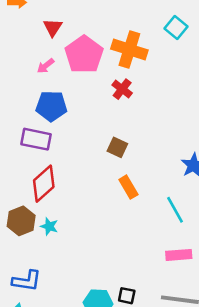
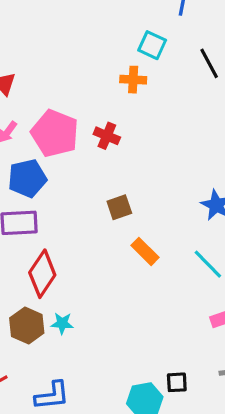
orange cross: (129, 49) -> (133, 80), moved, size x0.6
pink pentagon: (84, 55) -> (55, 133), moved
brown square: (117, 147) -> (119, 207), turned -30

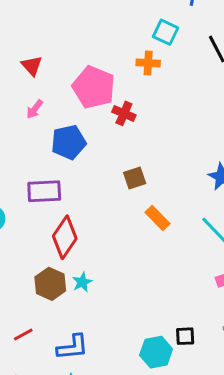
pink pentagon: (55, 133) -> (94, 87), moved
blue pentagon: (27, 178) -> (68, 142), moved
cyan star: (62, 323) -> (82, 282), turned -30

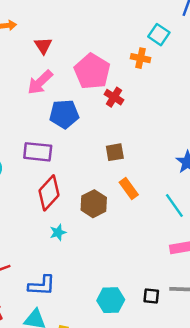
pink arrow: (35, 109) -> (40, 82), size x1.6
brown hexagon: (50, 284) -> (94, 204), moved
black square: (185, 336) -> (151, 296), moved

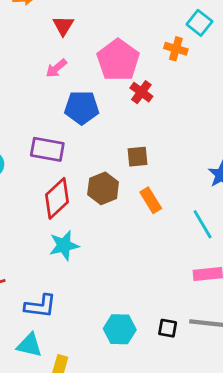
pink arrow: (40, 82) -> (56, 68), size x0.7
brown hexagon: (94, 204) -> (103, 188), moved
cyan star: (58, 232) -> (64, 245), size x1.5

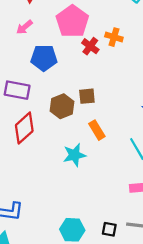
orange cross: (176, 49) -> (114, 37), moved
brown hexagon: (103, 188) -> (62, 106), moved
cyan star: (64, 245) -> (74, 155), moved

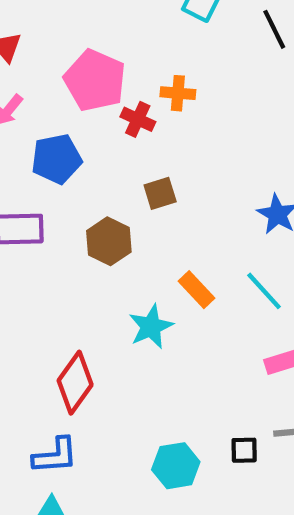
brown square: (87, 96) -> (160, 193), moved
red diamond: (24, 128) -> (75, 383), moved
orange rectangle: (97, 130) -> (197, 290), moved

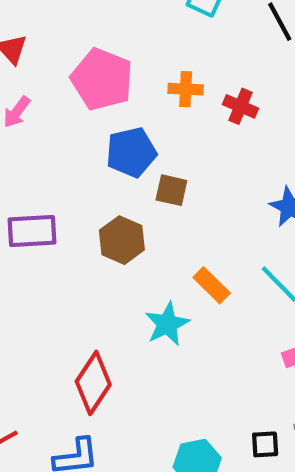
red cross: (138, 119) -> (240, 106), moved
blue pentagon: (57, 159) -> (131, 152), moved
brown square: (160, 193) -> (171, 190), turned 32

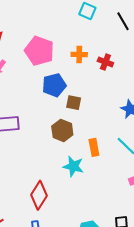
brown hexagon: (122, 240) -> (62, 130), moved
orange rectangle: (212, 285) -> (94, 147), turned 36
cyan star: (167, 324) -> (73, 166), turned -30

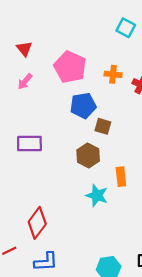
red diamond: (39, 195) -> (37, 223), moved

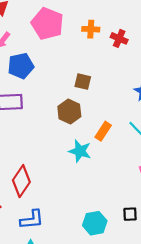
blue pentagon: (83, 106) -> (21, 66), moved
orange rectangle: (121, 177) -> (103, 131), turned 42

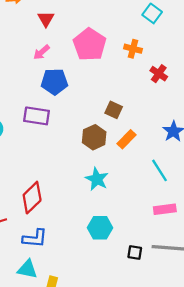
orange cross: (91, 29) -> (133, 49), moved
orange rectangle: (103, 131) -> (127, 139), moved
cyan hexagon: (95, 223) -> (100, 228), moved

